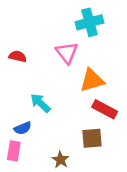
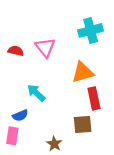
cyan cross: (89, 22) -> (91, 30), moved
pink triangle: (67, 53) -> (45, 47), moved
red rectangle: (105, 109) -> (94, 98), turned 50

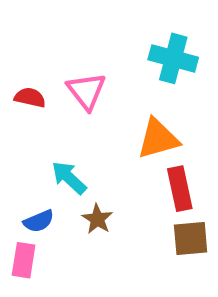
cyan cross: (91, 30) -> (173, 58), turned 30
brown square: (83, 125) -> (191, 239), moved
brown star: (54, 144) -> (97, 219), moved

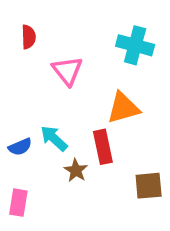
red semicircle: (30, 98) -> (29, 37), moved, turned 75
red rectangle: (180, 189) -> (103, 147), moved
blue semicircle: (39, 221) -> (20, 147), moved

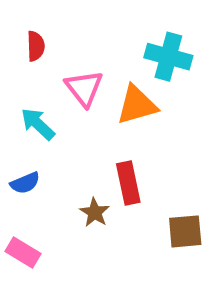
orange triangle: (123, 108) -> (137, 105), moved
cyan arrow: (54, 138) -> (38, 124), moved
pink rectangle: (18, 203) -> (23, 252), turned -68

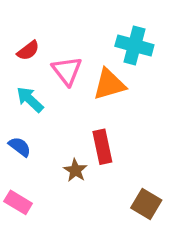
red semicircle: (36, 46) -> (28, 51), moved, turned 55
blue semicircle: (25, 183) -> (20, 147), turned -120
brown square: (185, 231) -> (146, 204), moved, turned 36

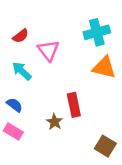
cyan cross: (134, 45) -> (97, 32), turned -30
orange triangle: (109, 84) -> (104, 67), moved, turned 30
pink rectangle: (18, 202) -> (13, 132), moved

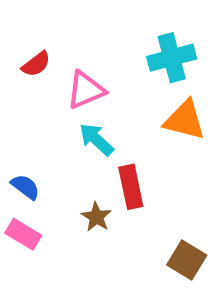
pink triangle: (48, 50) -> (86, 90), turned 45
cyan arrow: (22, 71) -> (96, 139), moved

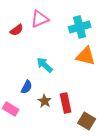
pink triangle: (86, 90) -> (40, 19), moved
blue semicircle: (25, 187) -> (27, 87), moved, turned 80
red rectangle: (131, 187) -> (66, 103), moved

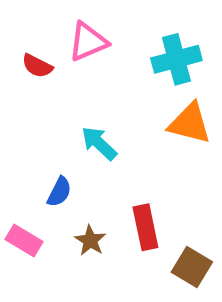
red semicircle: (17, 30) -> (37, 66), turned 64
brown star: (45, 101) -> (90, 240), moved

